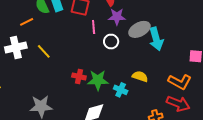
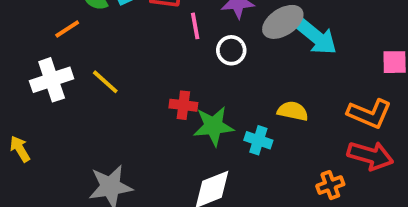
cyan arrow: (156, 39) -> (316, 37), turned -30
red cross: (79, 77) -> (183, 105), moved

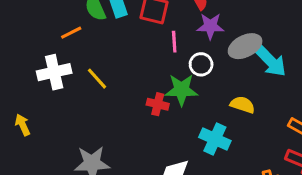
yellow semicircle: (293, 111) -> (243, 105), moved
green star: (213, 126) -> (181, 90), moved
cyan cross: (258, 140) -> (215, 139), size x1.4

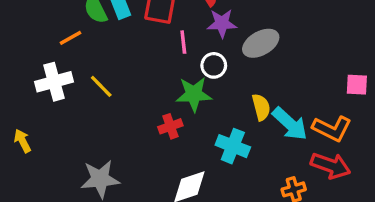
cyan arrow: (271, 61) -> (290, 124), moved
red cross: (158, 104) -> (170, 126), moved, turned -30
yellow semicircle: (243, 105) -> (261, 107), turned 60

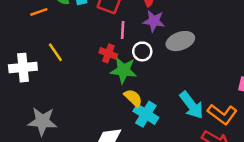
white cross: (54, 82) -> (23, 68), moved
yellow semicircle: (261, 107) -> (133, 98), moved, turned -42
red cross: (170, 126) -> (108, 53), moved, turned 30

